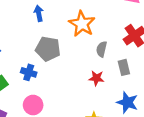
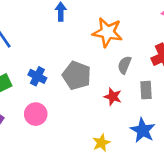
orange star: (82, 24) -> (107, 32), turned -30
gray pentagon: (48, 49) -> (77, 76), moved

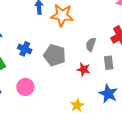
orange star: (107, 32) -> (62, 15), moved
blue cross: (37, 76) -> (25, 49), moved

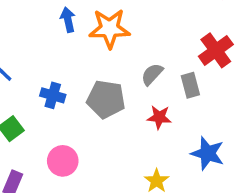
gray semicircle: (91, 45) -> (152, 74), moved, turned 32
gray rectangle: (109, 63) -> (190, 85), moved

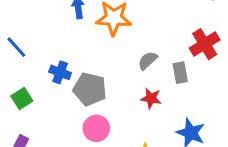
gray pentagon: (106, 99) -> (90, 89), moved
pink circle: (63, 161) -> (96, 128), moved

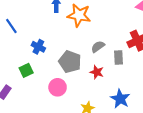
gray pentagon: (90, 89) -> (70, 62), moved
green square: (22, 99) -> (26, 70), moved

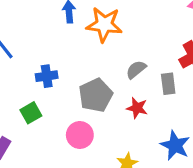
blue cross: (38, 47) -> (47, 76), turned -32
gray pentagon: (70, 62) -> (96, 95), turned 30

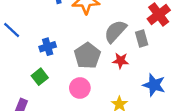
gray semicircle: (136, 70) -> (115, 31), size x1.5

